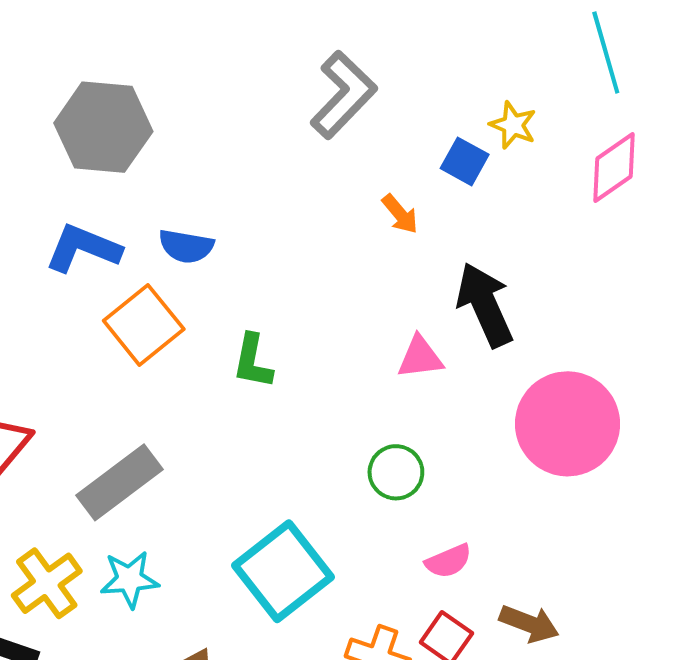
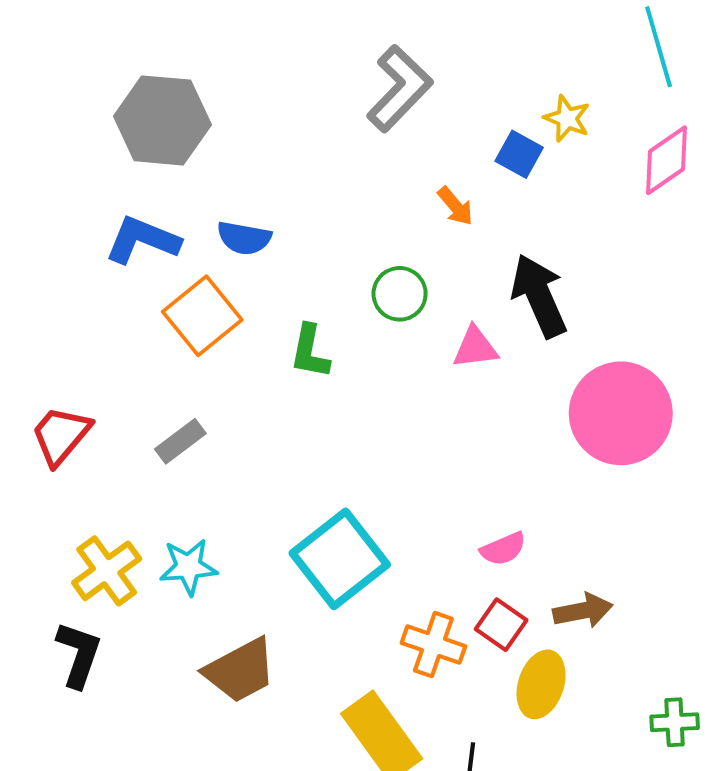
green circle: (396, 472) -> (400, 294), moved
gray rectangle: (119, 482) -> (180, 441), moved, size x0.6
brown arrow: (529, 624) -> (583, 611), turned -32

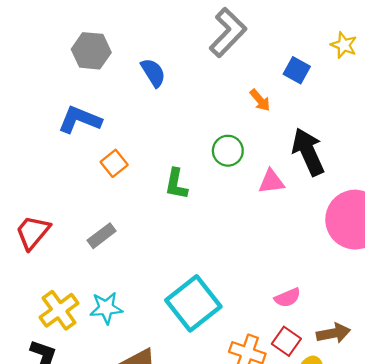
yellow star: (567, 118) -> (344, 45), moved
gray hexagon: (162, 120) -> (91, 51), size x0.7
blue semicircle: (244, 238) -> (153, 73), moved, turned -132
orange square: (202, 316) -> (114, 163), size x0.6

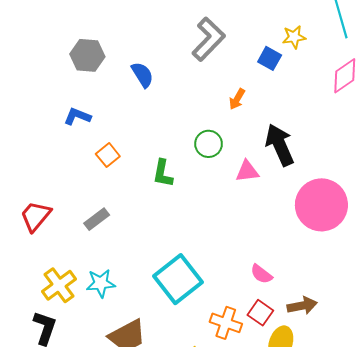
yellow star: (344, 45) -> (294, 37), moved, turned -30
blue square: (297, 70) -> (270, 58), moved
orange arrow: (260, 100) -> (237, 99), turned 70
blue L-shape: (80, 120) -> (77, 116), size x0.7
pink semicircle: (288, 298) -> (261, 274), turned 60

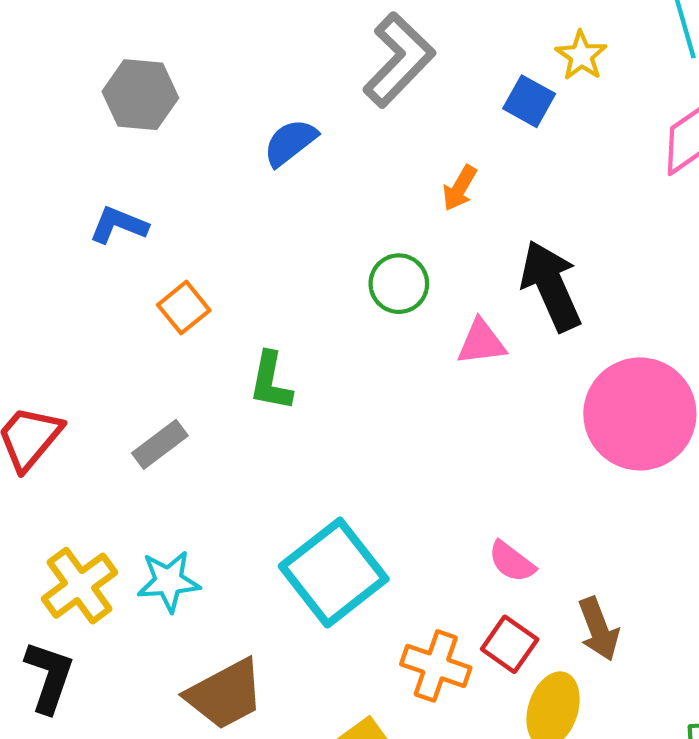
yellow star: (294, 37) -> (581, 56), turned -30
blue semicircle: (142, 75) -> (290, 142), moved, turned -96
green L-shape: (163, 173) -> (271, 381), moved
brown arrow: (302, 306) -> (599, 629), turned 80

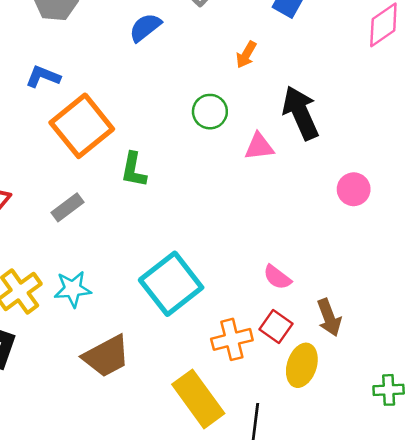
orange square: (184, 308) -> (82, 126), size x2.0
pink circle: (640, 414) -> (354, 189), size x0.5
orange cross: (436, 666) -> (232, 339), turned -33

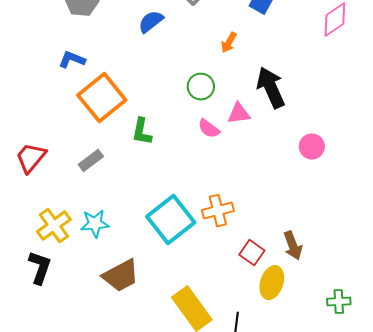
pink semicircle: (277, 277) -> (209, 129), moved
orange cross: (232, 339) -> (218, 211), moved

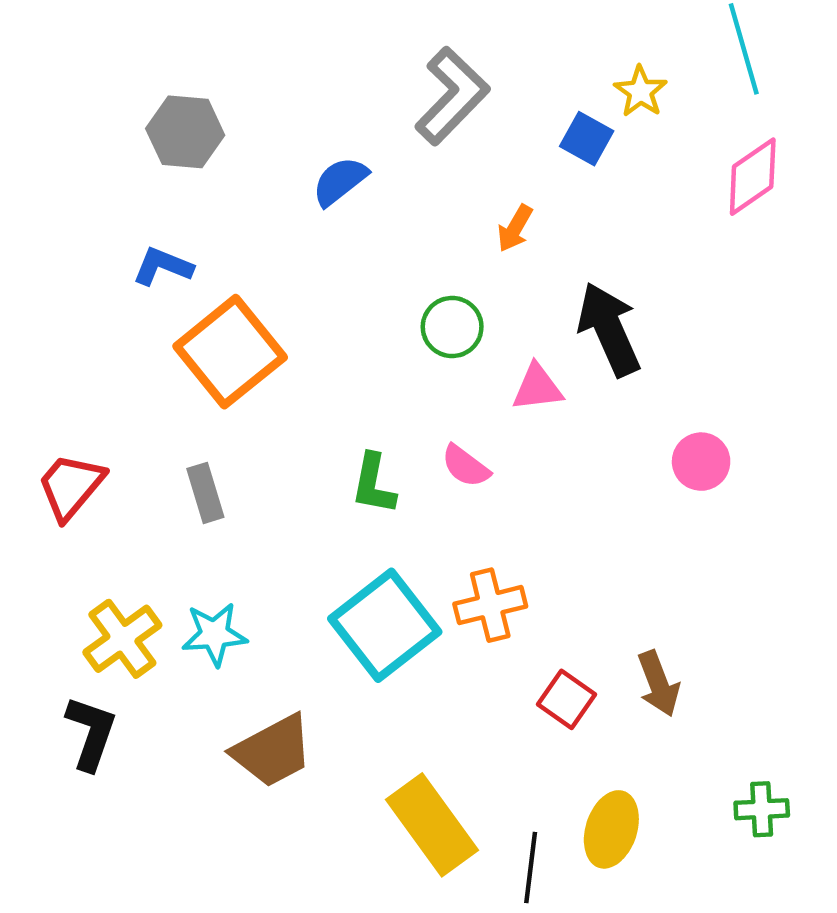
pink semicircle: (209, 129) -> (466, 466), moved
green L-shape: (142, 132) -> (374, 484), moved
gray rectangle: (91, 161) -> (205, 493), turned -70
yellow ellipse: (272, 283) -> (611, 829), moved

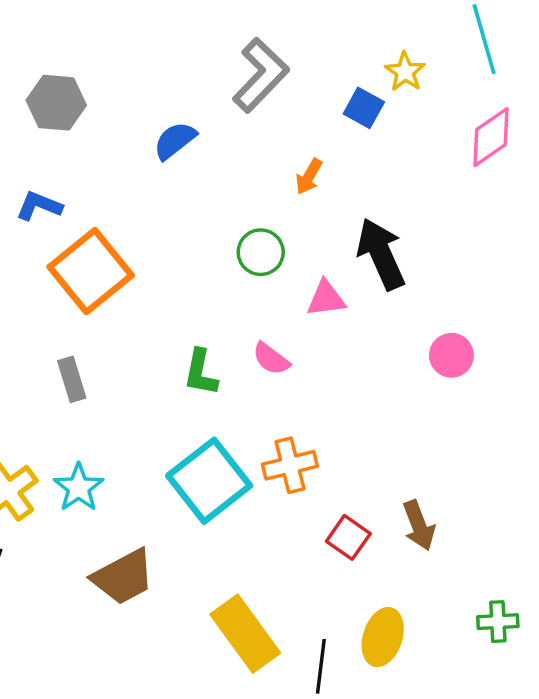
cyan star: (214, 634) -> (79, 488), turned -30

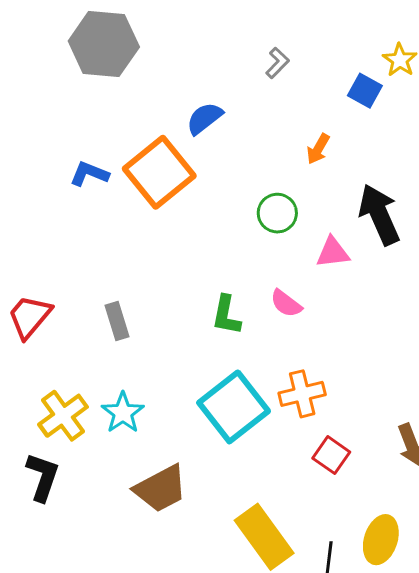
gray L-shape: (261, 75) -> (277, 63), size x0.5
gray hexagon: (56, 103) -> (104, 44), moved, size x1.4
orange square: (91, 271) -> (159, 172), moved
red square: (348, 537) -> (331, 455), moved

